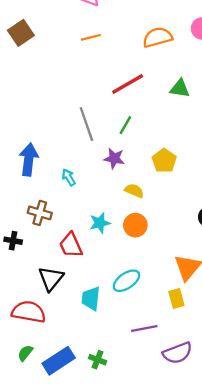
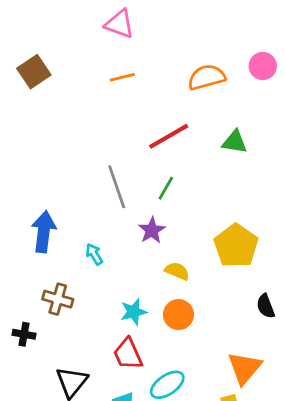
purple star: (114, 158) -> (152, 230), turned 30
yellow pentagon: (164, 161) -> (236, 246), moved, size x1.4
red trapezoid: (71, 245) -> (128, 354), moved

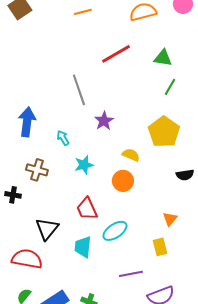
green line: (166, 188) -> (170, 87), moved
yellow semicircle: (177, 271) -> (131, 155), moved
black semicircle: (266, 306) -> (185, 175), turned -78
cyan star: (134, 312) -> (84, 165), moved
orange triangle: (244, 368) -> (170, 219), size x0.6

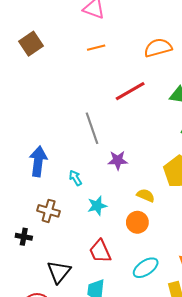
purple star: (104, 121) -> (118, 160), turned 30
cyan ellipse: (115, 231) -> (146, 268), moved

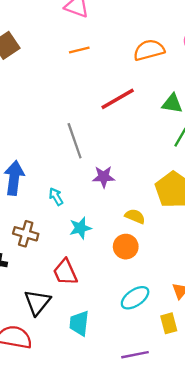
red trapezoid: (100, 251) -> (65, 272), moved

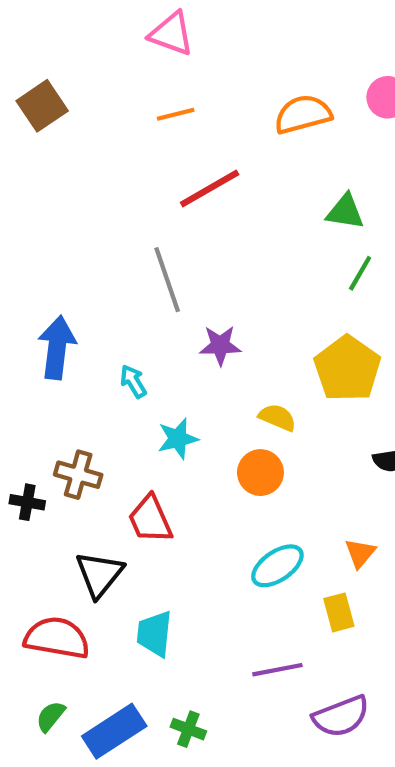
red line: (118, 99) -> (210, 188), moved
brown cross: (26, 234) -> (78, 475), moved
cyan trapezoid: (79, 323) -> (154, 634), moved

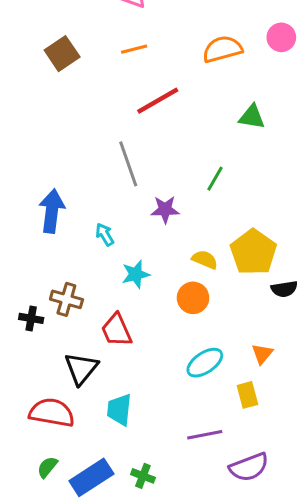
brown square: (42, 106) -> (62, 54), moved
green line: (360, 273) -> (215, 179), moved
yellow pentagon: (347, 369) -> (253, 252), moved

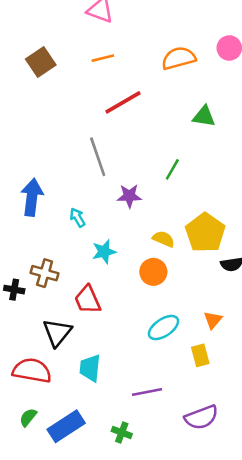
purple line: (205, 435) -> (147, 392), moved
green cross: (143, 476) -> (122, 433), moved

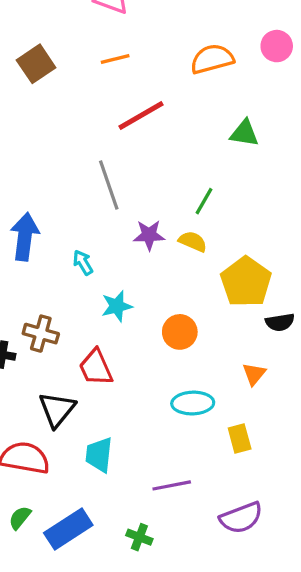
yellow semicircle: (163, 239) -> (193, 241), moved
orange triangle: (213, 320) -> (254, 374), moved
cyan ellipse: (163, 328) -> (193, 403), turned 32

